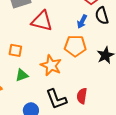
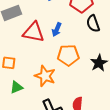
blue arrow: (82, 22) -> (57, 30), moved

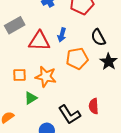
black semicircle: (93, 24) -> (98, 37), moved
orange star: (45, 76) -> (46, 77), moved

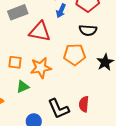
blue arrow: (62, 35) -> (61, 11), moved
black semicircle: (98, 37) -> (88, 30), moved, turned -66
orange star: (46, 77) -> (41, 68), turned -30

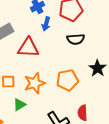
orange pentagon: (75, 55) -> (67, 80), moved

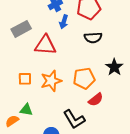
green triangle: (19, 105) -> (26, 110), moved, turned 40
red semicircle: (82, 113) -> (96, 100), moved, turned -126

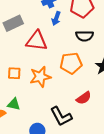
orange pentagon: (84, 78) -> (71, 63), moved

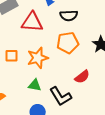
black semicircle: (85, 36) -> (69, 16), moved
green triangle: (14, 104) -> (35, 85), moved

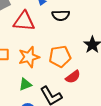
orange pentagon: (68, 43) -> (60, 56), moved
green triangle: (35, 85) -> (25, 84), turned -32

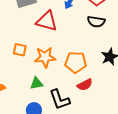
black semicircle: (61, 15) -> (96, 22), moved

